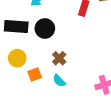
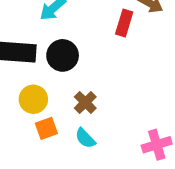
yellow circle: (17, 58) -> (33, 99), moved

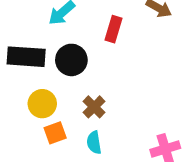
red rectangle: (124, 23) -> (113, 29), moved
cyan semicircle: (85, 138) -> (94, 142), turned 35

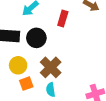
brown cross: (94, 107) -> (51, 67), size x1.5

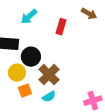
black circle: (36, 38) -> (31, 57), moved
cyan semicircle: (51, 90) -> (49, 97), turned -112

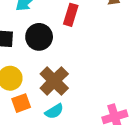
black circle: (31, 57) -> (39, 37), moved

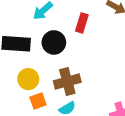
brown cross: (54, 81) -> (67, 82), turned 30

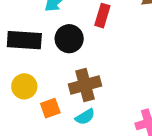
yellow circle: (28, 79) -> (24, 86), moved

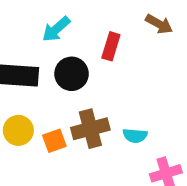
orange square: (50, 108) -> (54, 141), moved
cyan semicircle: (85, 117) -> (135, 136), moved, turned 36

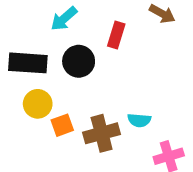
brown cross: (90, 129) -> (102, 133), moved
yellow circle: (18, 130) -> (38, 104), moved

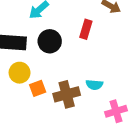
red rectangle: (116, 35) -> (86, 29), moved

